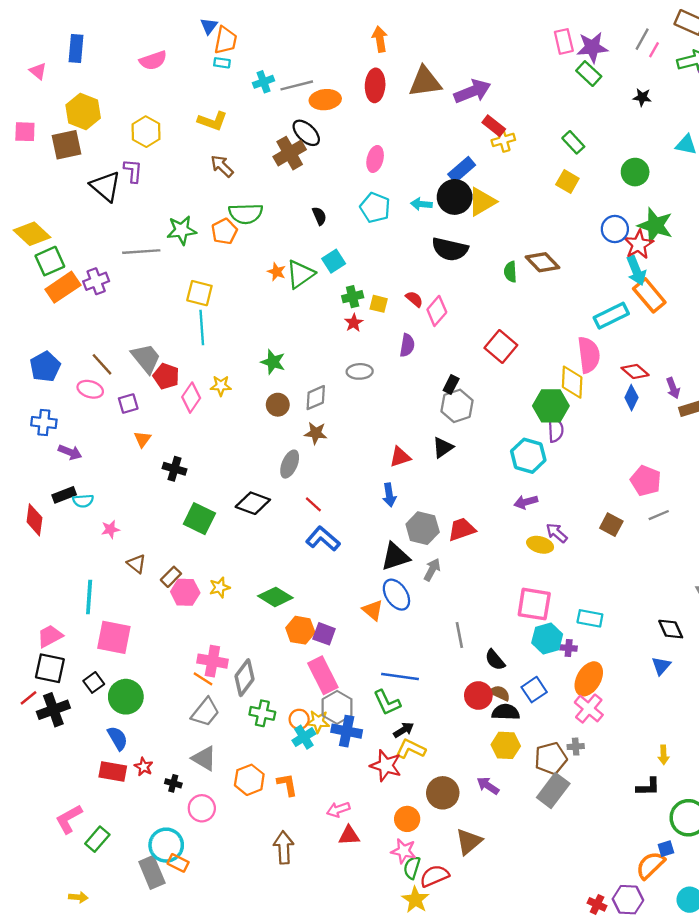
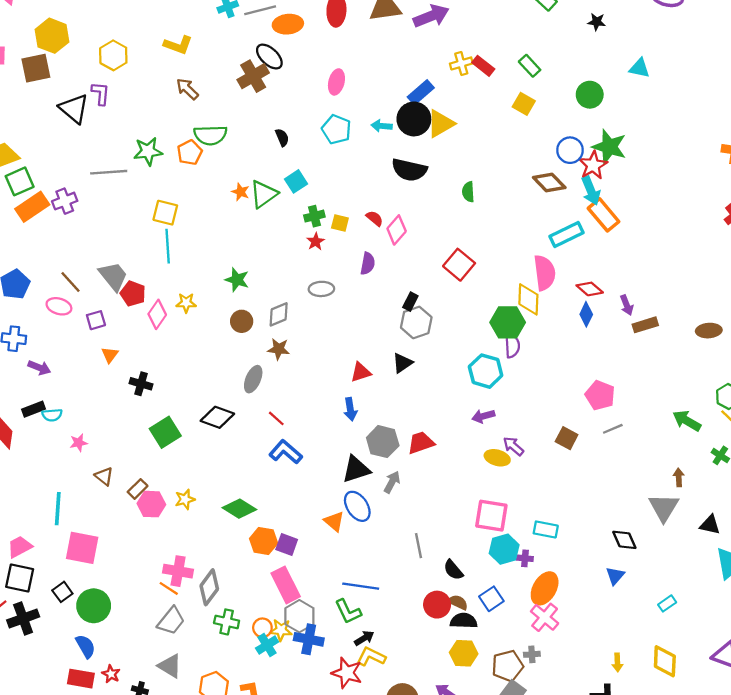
red rectangle: (494, 126) -> (483, 66), moved
brown diamond: (542, 262) -> (549, 183), moved
green square: (199, 519) -> (165, 432), turned 32

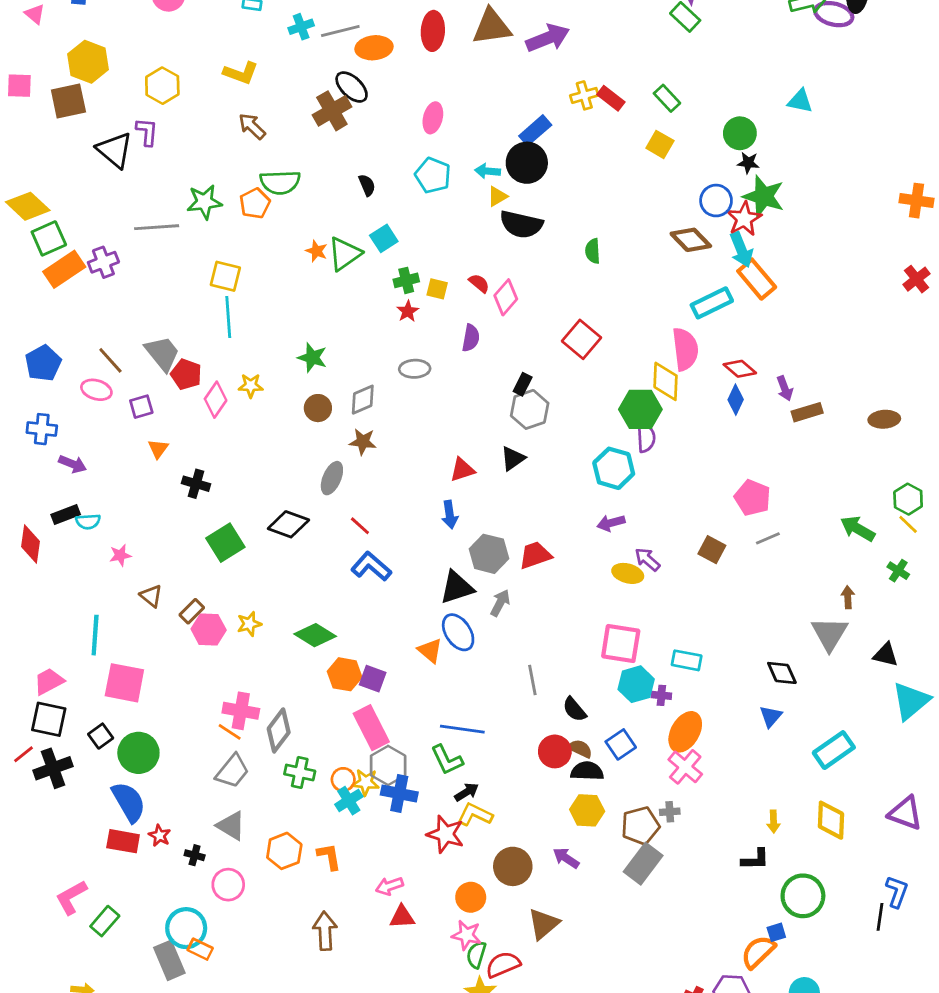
black star: (597, 22) -> (748, 163), moved
yellow triangle: (441, 124) -> (497, 196), moved, size x0.6
cyan rectangle: (667, 603) -> (834, 750), size x1.8
blue semicircle: (86, 646) -> (129, 802), size x1.4

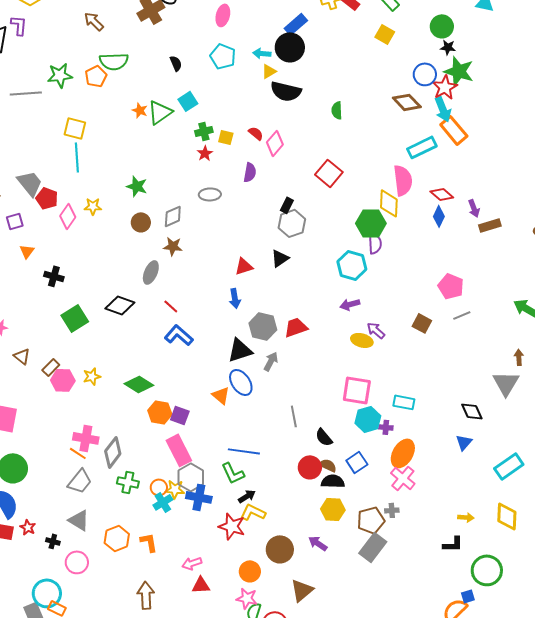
yellow arrow: (774, 822) -> (466, 517), turned -84

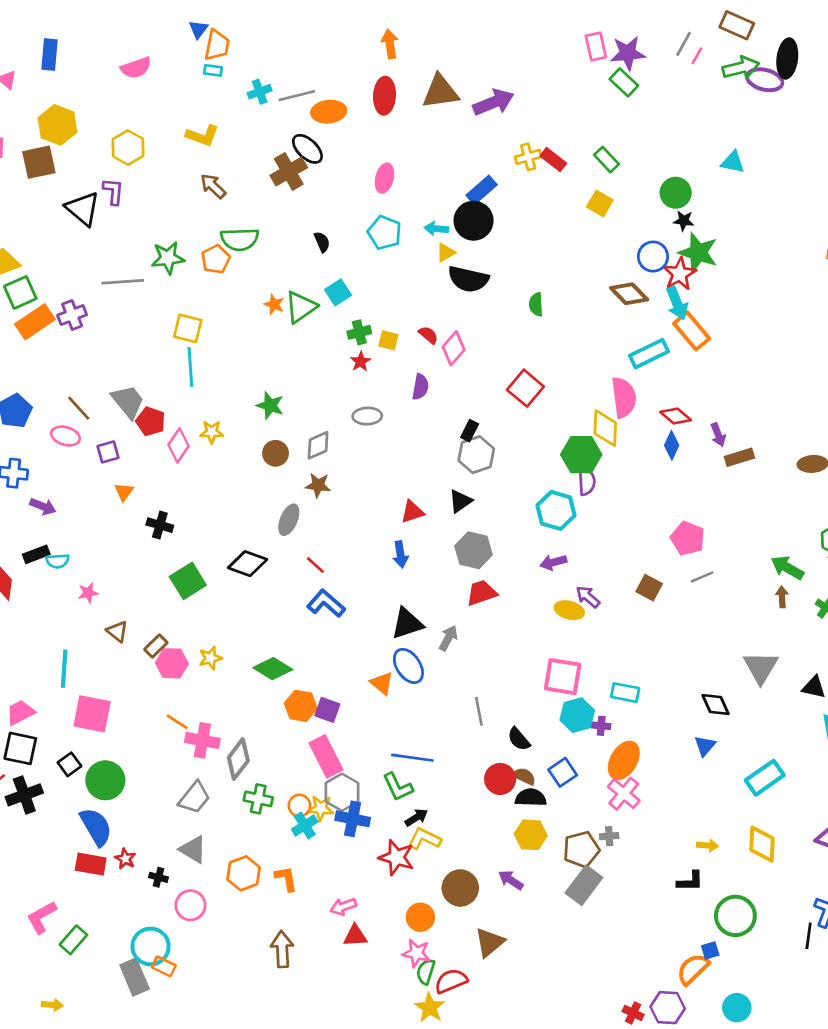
gray hexagon: (263, 326) -> (474, 550), moved
brown arrow: (519, 357) -> (782, 597), moved
orange line: (78, 453) -> (177, 722), moved

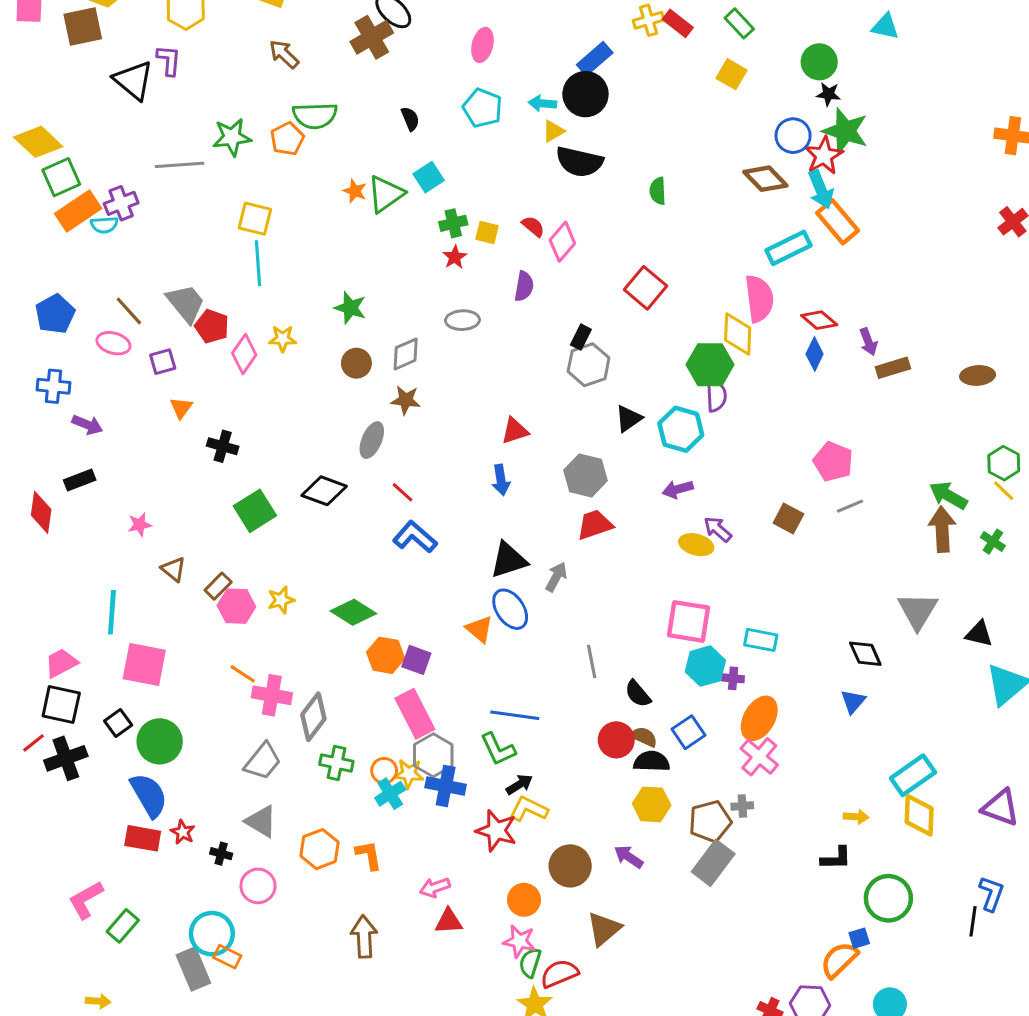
black triangle: (460, 501) -> (629, 419), moved
cyan semicircle: (57, 561) -> (104, 225), moved
brown arrow: (782, 597) -> (942, 529), size x1.8
cyan rectangle: (765, 778) -> (913, 775), moved

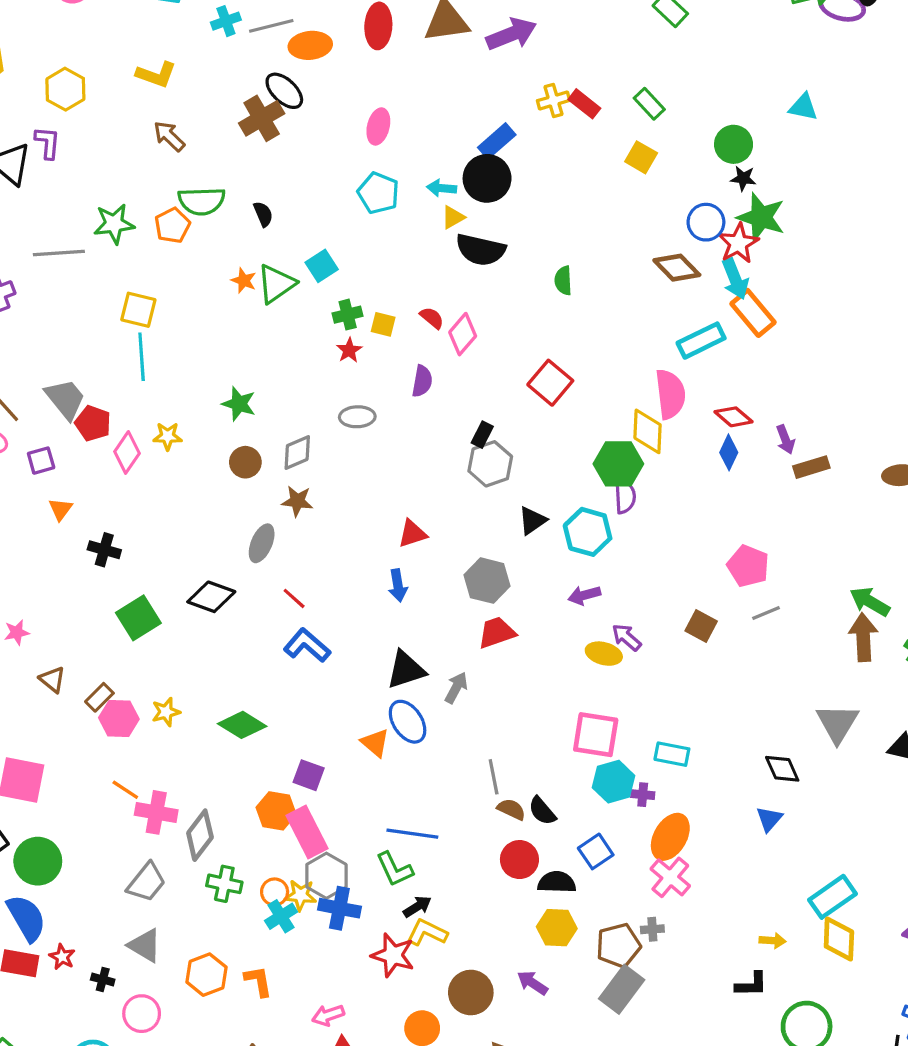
black semicircle: (410, 119) -> (263, 214), moved
orange hexagon: (386, 655) -> (276, 811), moved
brown semicircle: (644, 737) -> (511, 809), moved

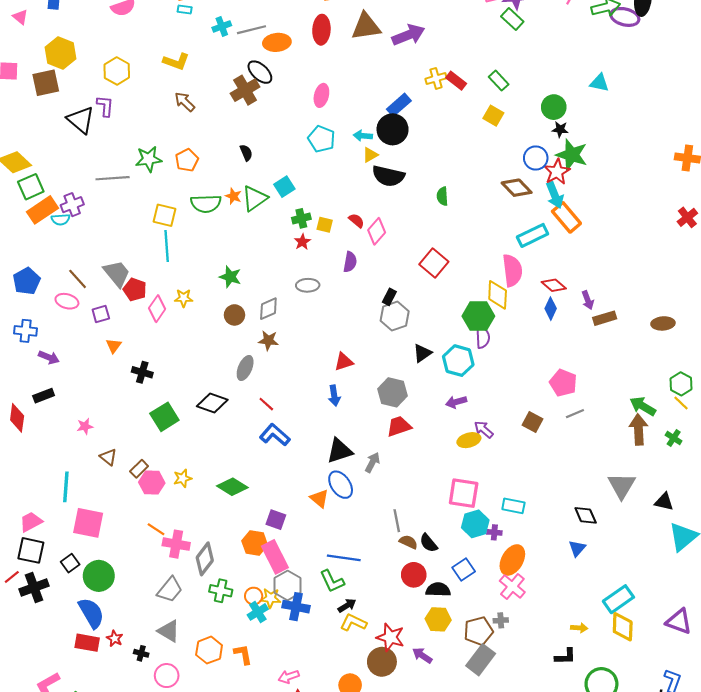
green semicircle: (202, 201) -> (206, 204), moved
yellow ellipse: (604, 654) -> (469, 440), turned -30
red star: (393, 955) -> (390, 637), moved

